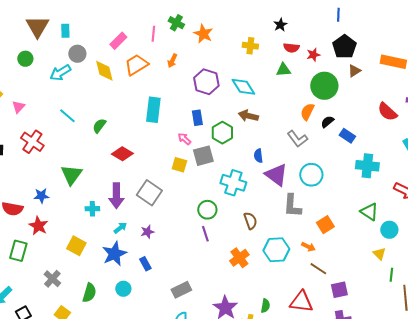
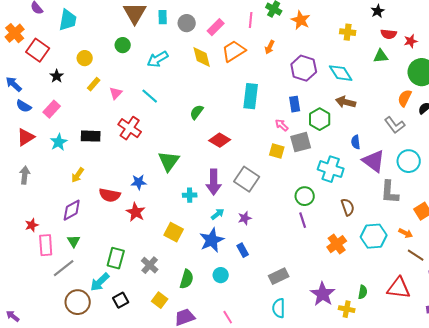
gray circle: (77, 54) -> (187, 23), moved
cyan line: (67, 116) -> (150, 96), moved
green rectangle: (18, 251) -> (116, 258), moved

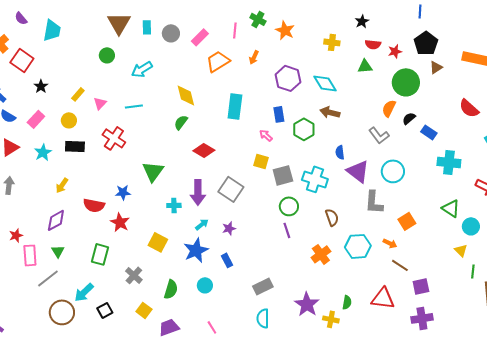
yellow diamond: (202, 57) -> (186, 95), moved
yellow circle: (85, 58) -> (69, 120), moved
cyan line: (150, 96) -> (134, 106), turned -48
gray square: (301, 142) -> (283, 175), moved
green rectangle: (116, 258) -> (100, 254), moved

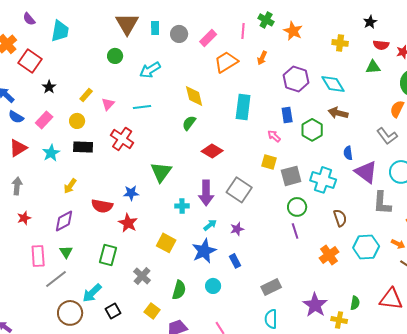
red star: (16, 235) -> (24, 218), moved

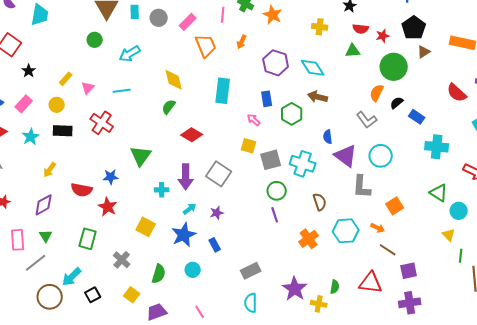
orange trapezoid: (226, 62) -> (206, 46), turned 100

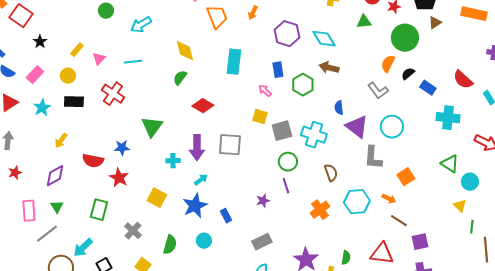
red semicircle: (457, 93) -> (463, 80), moved
gray square: (219, 174) -> (230, 145), turned -30
purple star: (217, 213) -> (263, 201), moved

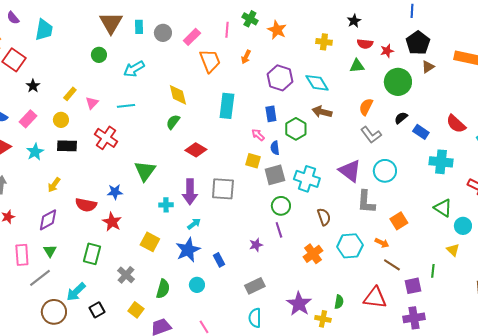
orange semicircle: (388, 64) -> (366, 107), moved
blue semicircle: (339, 108) -> (275, 148), moved
green line: (472, 227) -> (433, 271), moved

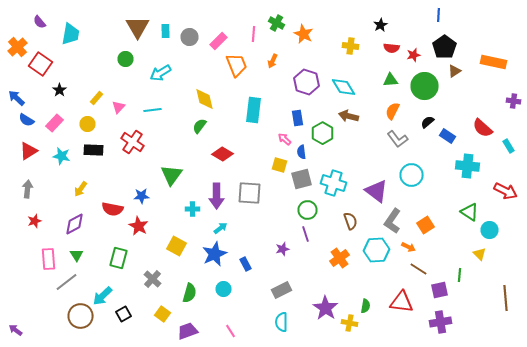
green triangle: (357, 66) -> (390, 80), moved
cyan star: (35, 152) -> (62, 156), turned -30
purple triangle: (350, 171) -> (376, 191), moved
gray L-shape: (366, 202) -> (392, 221), moved, turned 30

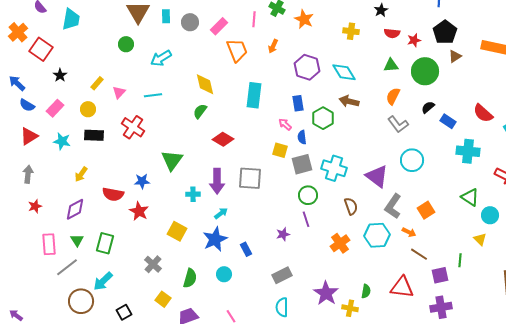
green rectangle: (118, 258) -> (105, 243), moved
black square: (124, 314) -> (124, 312), moved

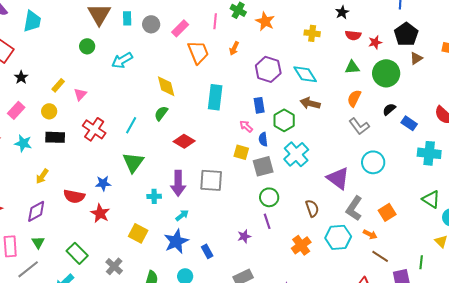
cyan line: (153, 95) -> (131, 125), moved, turned -54
cyan cross: (334, 168) -> (296, 154), moved, turned 30
green rectangle: (105, 243) -> (77, 253), moved, turned -60

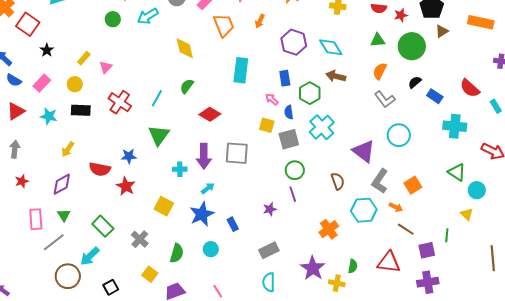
cyan arrow: (122, 60) -> (148, 16), moved
yellow diamond: (166, 86) -> (185, 48), moved
orange cross: (301, 245) -> (329, 229), moved

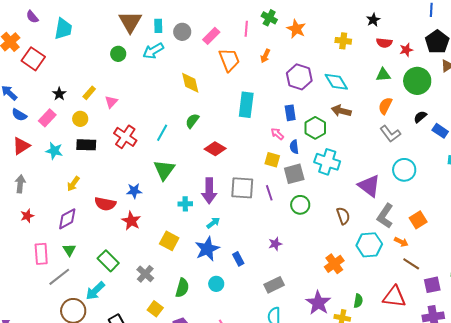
black star: (47, 50) -> (59, 94), moved
cyan cross: (322, 127) -> (327, 162), turned -30
purple line: (293, 194) -> (269, 193), moved

